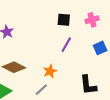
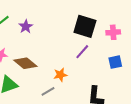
black square: (64, 20) -> (85, 26), size x1.6

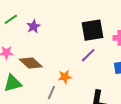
black square: (85, 26) -> (93, 30), turned -30
gray line: (48, 91) -> (51, 92), turned -40

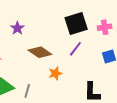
brown diamond: (31, 63) -> (40, 52), moved
gray line: (51, 92) -> (27, 91), moved

